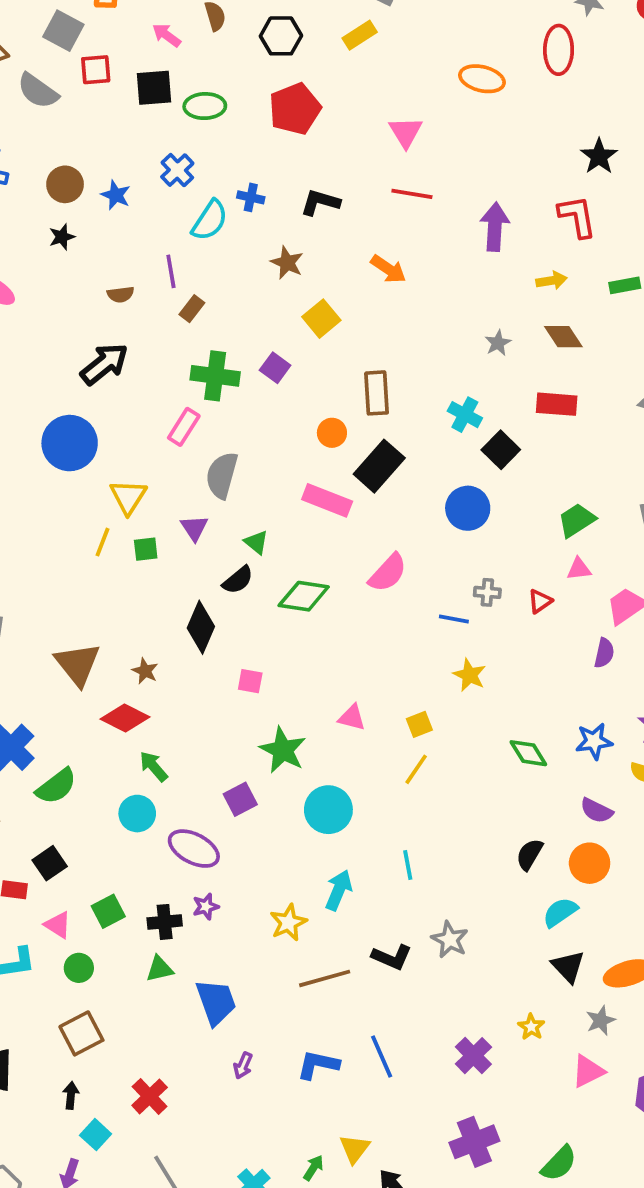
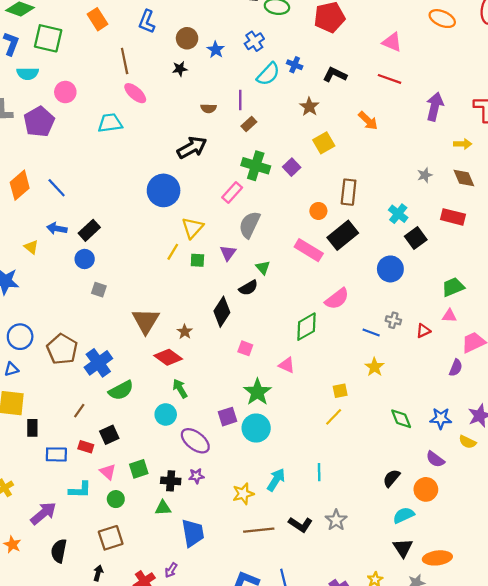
pink triangle: (406, 132) -> (392, 42), turned -45
green diamond: (304, 596) -> (306, 327), moved, turned -48
pink triangle: (352, 718) -> (287, 365), moved
cyan circle: (328, 810) -> (256, 428), moved
purple arrow: (243, 1065) -> (171, 570), moved

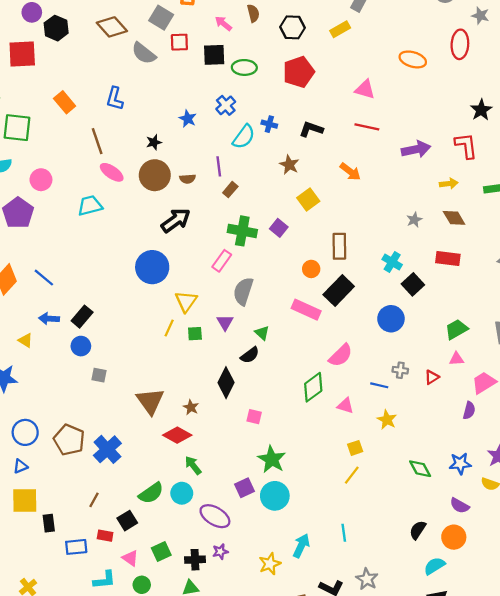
brown circle: (187, 38) -> (155, 175), moved, size x1.4
purple arrow: (435, 107) -> (416, 149), turned 72
pink triangle: (287, 365) -> (345, 406), moved
green semicircle: (121, 390) -> (151, 493), moved

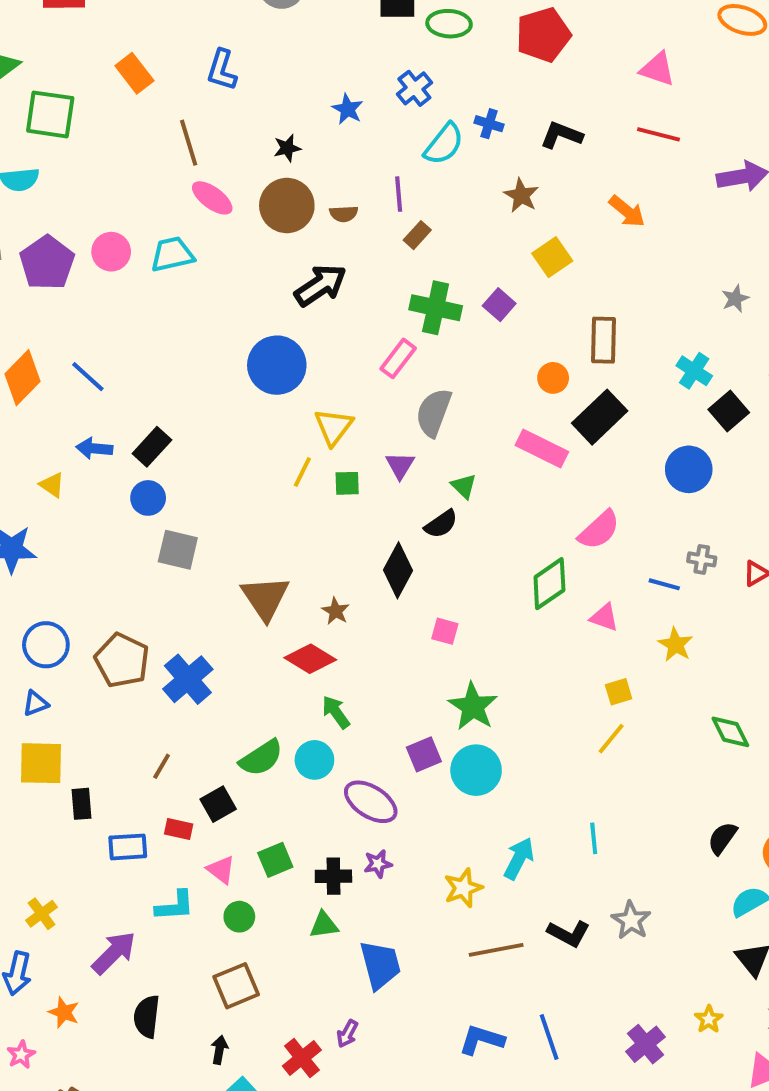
pink circle: (41, 180) -> (111, 252), moved
gray square: (99, 375) -> (178, 550), size x1.5

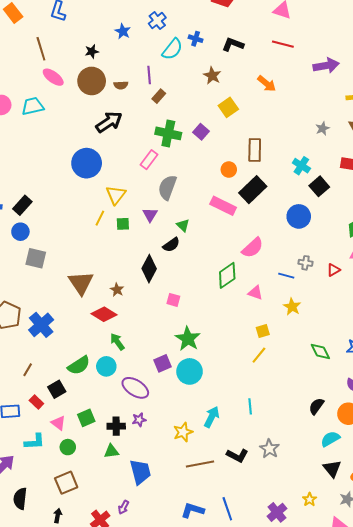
red rectangle: (179, 829) -> (36, 402), turned 32

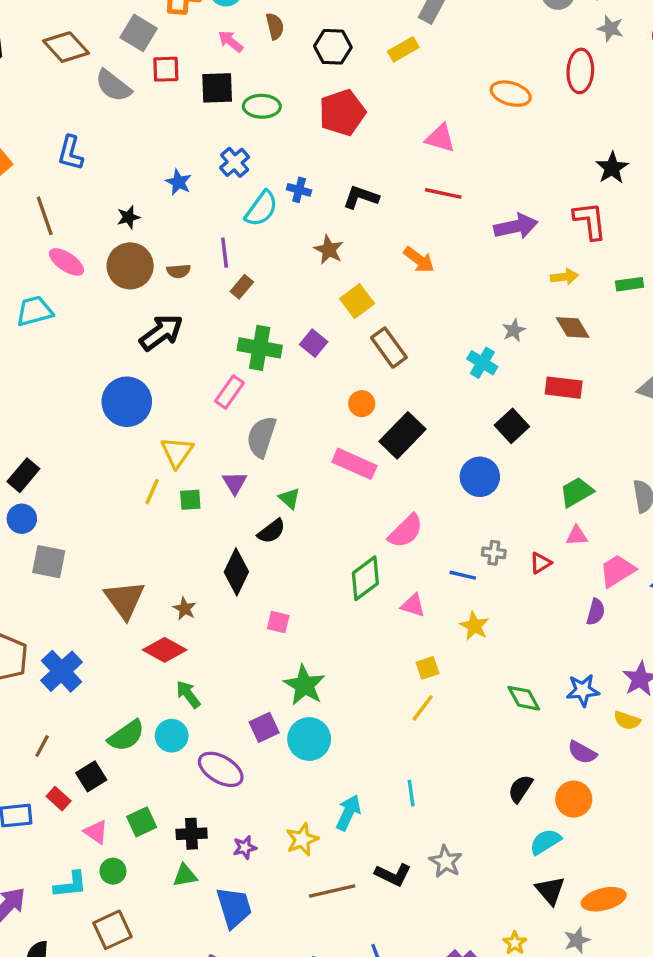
brown rectangle: (255, 150) -> (389, 348), moved, turned -35
cyan cross: (301, 166) -> (482, 363), moved
purple star: (139, 420) -> (245, 847), moved
cyan L-shape: (35, 442) -> (70, 885), moved

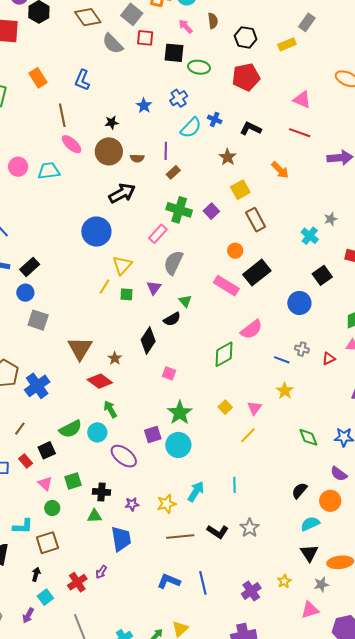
pink triangle: (413, 605) -> (254, 408), moved, turned 42
yellow square: (428, 668) -> (225, 407), moved, turned -32
cyan L-shape: (70, 885) -> (23, 526), moved

